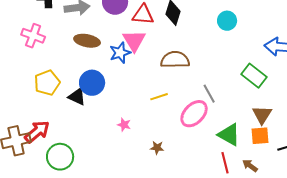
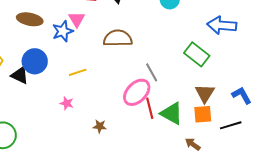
pink triangle: (134, 41) -> (77, 19), size x0.7
yellow line: (159, 97) -> (78, 72), moved
red line: (225, 163) -> (150, 108), moved

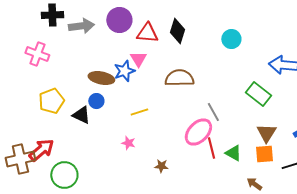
brown ellipse: (30, 19) -> (101, 78), moved
blue circle: (35, 61) -> (96, 101), size x0.6
green triangle: (172, 113) -> (233, 153), size x0.7

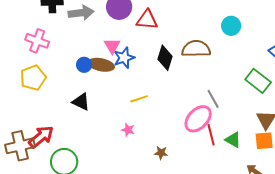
black diamond: (177, 31) -> (165, 58), moved
pink triangle: (138, 59) -> (112, 46), moved
brown semicircle: (179, 78) -> (196, 49), moved
yellow pentagon: (51, 101) -> (33, 78), moved
blue circle: (96, 101) -> (84, 65), moved

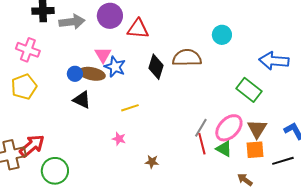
blue star: (124, 58) -> (115, 67), turned -30
gray line: (213, 99) -> (201, 128), moved, turned 60
black triangle: (81, 102) -> (82, 100), moved
pink ellipse: (198, 119) -> (229, 128), moved

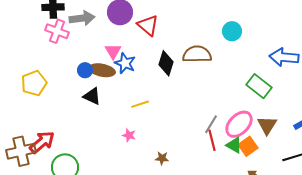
red triangle: (138, 29) -> (148, 25), turned 35
pink cross: (28, 50) -> (57, 31), moved
orange square: (255, 150) -> (248, 146), moved, turned -30

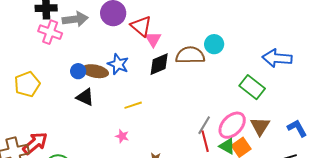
cyan circle: (232, 31) -> (214, 44), moved
pink triangle: (113, 51) -> (153, 39), moved
black diamond: (166, 63) -> (159, 64), turned 50

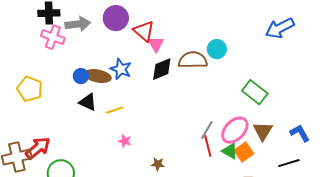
blue arrow: (277, 58) -> (280, 28), moved, turned -32
yellow pentagon: (27, 84) -> (30, 89), turned -30
yellow line: (133, 105) -> (115, 110), moved

